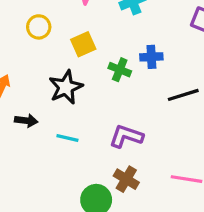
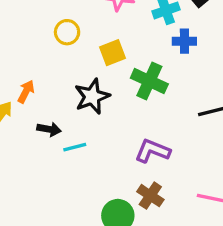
blue cross: (151, 57) -> (184, 41), moved
green cross: (120, 70) -> (149, 81), size x1.5
cyan line: (67, 138) -> (75, 147), moved, turned -30

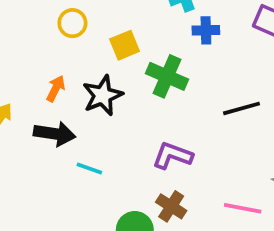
orange arrow: (26, 92) -> (56, 89), moved
black arrow: (49, 129) -> (54, 134), size x1.5
cyan line: (75, 147) -> (89, 168), moved, turned 35

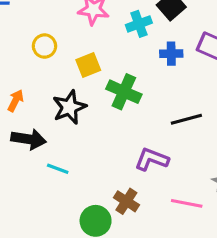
blue cross: (206, 30) -> (171, 54), moved
orange arrow: (56, 89) -> (16, 101), moved
purple L-shape: (172, 156) -> (152, 159), moved

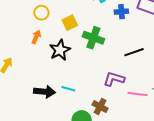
orange arrow: (16, 101) -> (36, 37), moved
black arrow: (29, 139) -> (44, 92), moved
cyan line: (58, 169) -> (68, 89), moved
pink line: (187, 203) -> (138, 94), moved

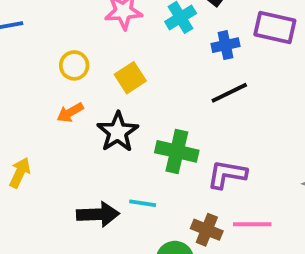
orange arrow: (36, 37) -> (70, 112), turned -136
green cross: (93, 38) -> (177, 151), moved
black line: (134, 52) -> (229, 93), moved
pink line: (138, 94) -> (252, 224), moved

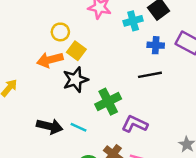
yellow square: (130, 78) -> (76, 51), moved, turned -36
orange arrow: (70, 112) -> (50, 60), size x1.5
green cross: (177, 151) -> (108, 102), turned 35

